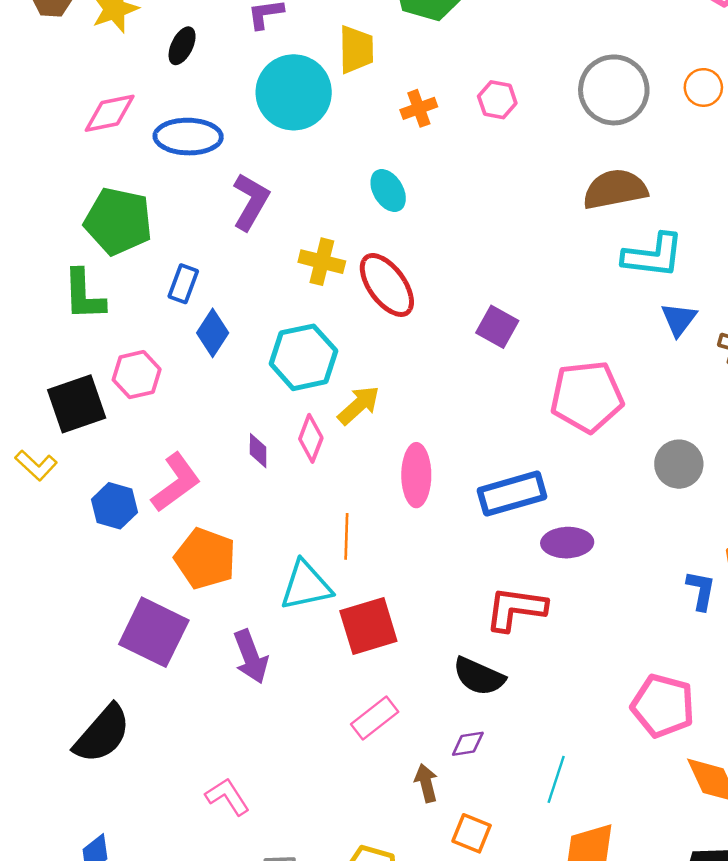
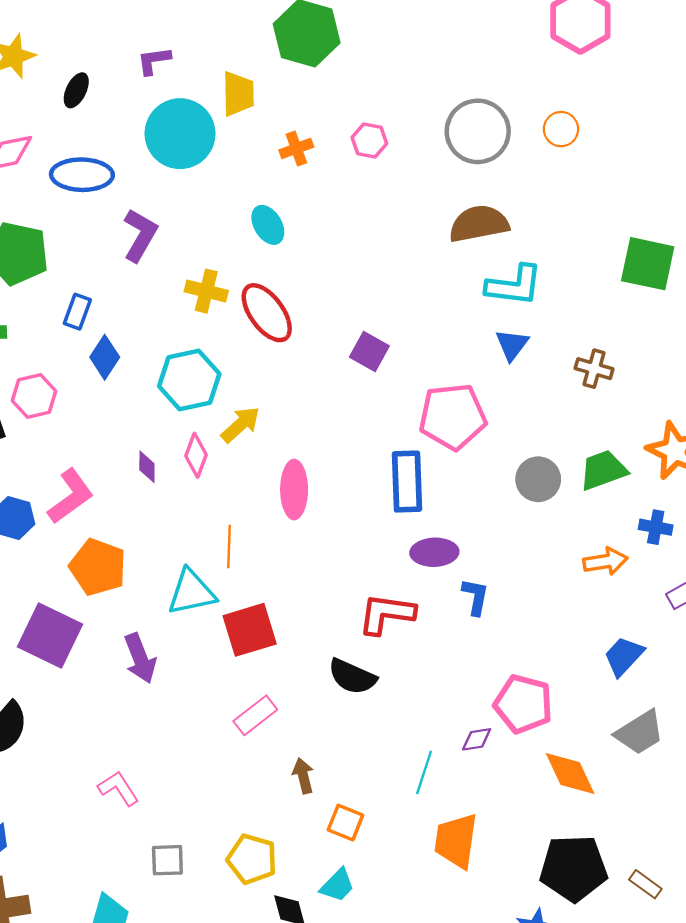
blue triangle: (679, 319) -> (512, 345), moved
blue rectangle: (512, 494) -> (407, 482), moved, turned -76
blue L-shape: (701, 590) -> (475, 597), moved
purple diamond: (468, 744) -> (477, 739), moved

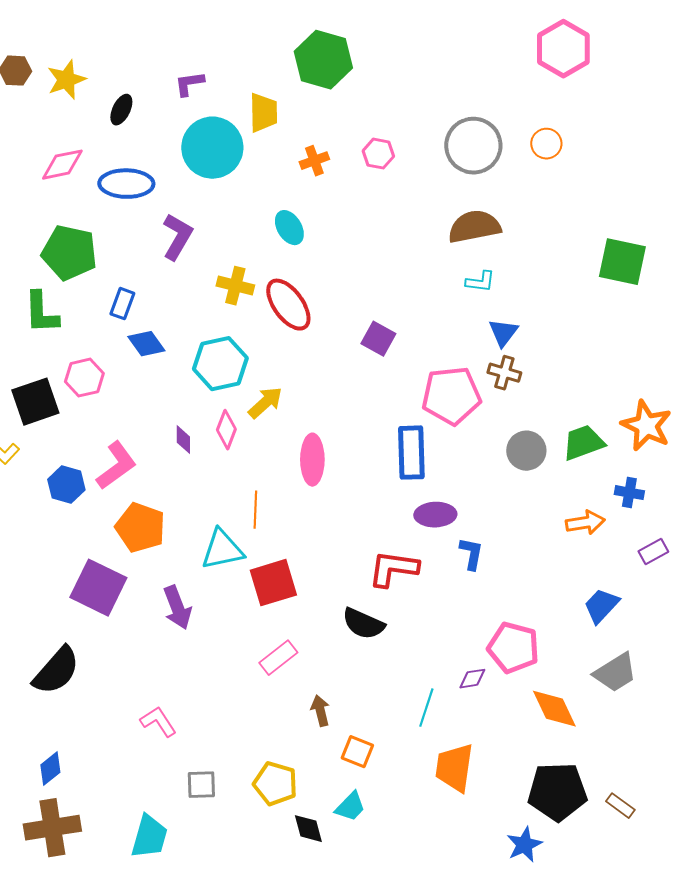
cyan L-shape: (514, 285) -> (480, 282), moved, size x0.6
blue diamond: (105, 357) -> (146, 344), turned -69
brown cross: (594, 369) -> (504, 373), moved

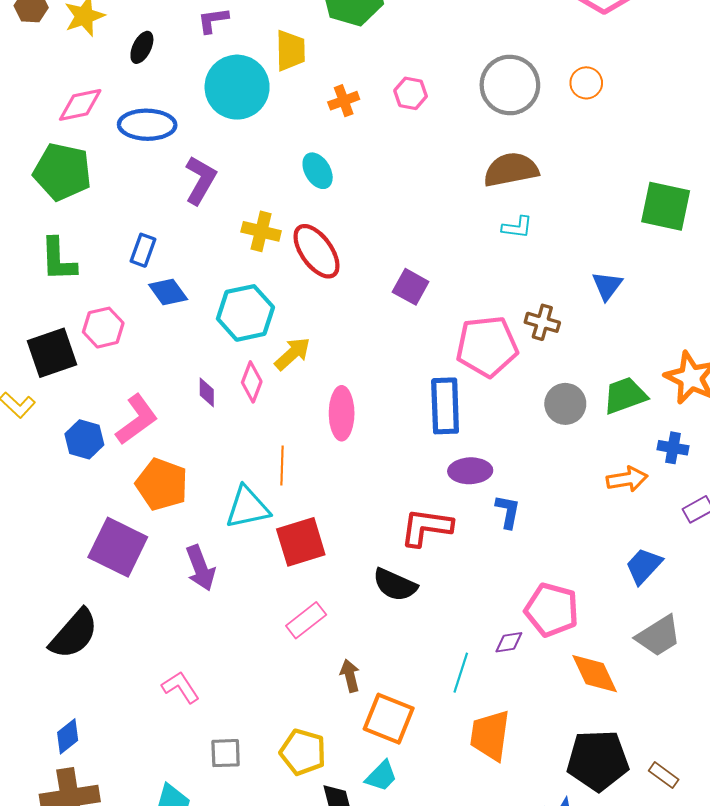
green pentagon: (69, 253) -> (62, 172), moved
blue triangle: (503, 333) -> (607, 286), moved
orange square: (357, 752) -> (389, 719), size x1.5

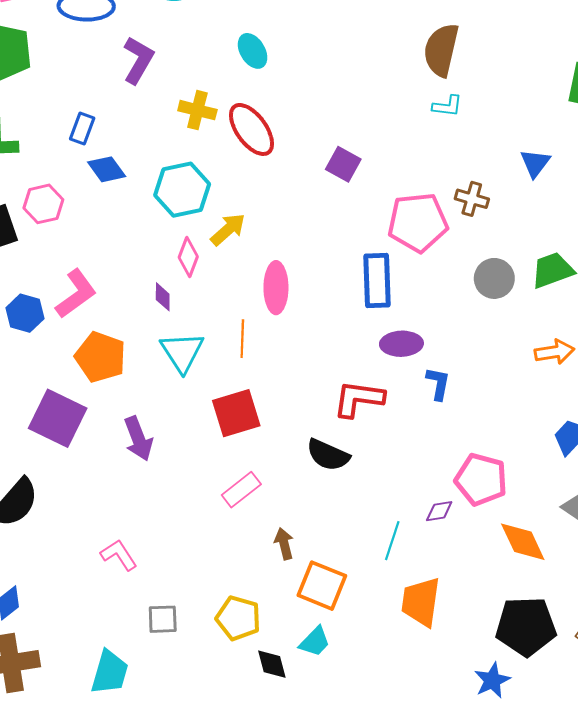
brown semicircle: (511, 170) -> (441, 50), turned -66
purple diamond: (207, 392) -> (163, 297), moved
orange line: (282, 466) -> (242, 339), moved
cyan triangle: (247, 507) -> (182, 352), moved, turned -51

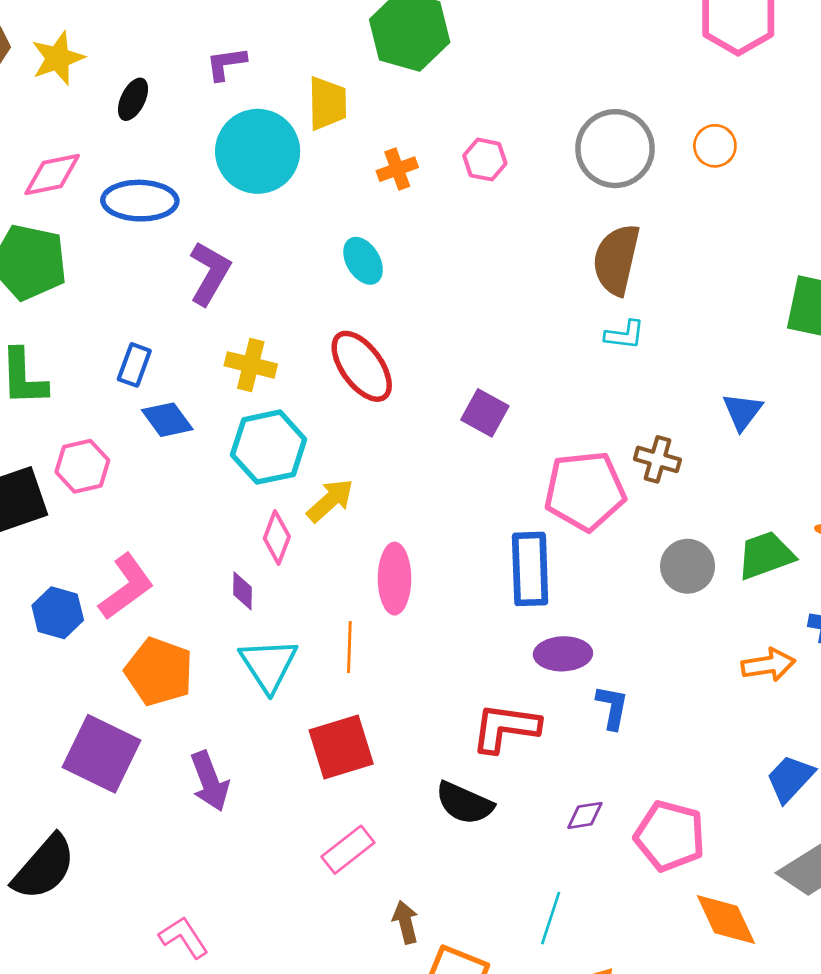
yellow cross: (197, 110) -> (251, 365), moved
purple diamond: (439, 511) -> (585, 815), moved

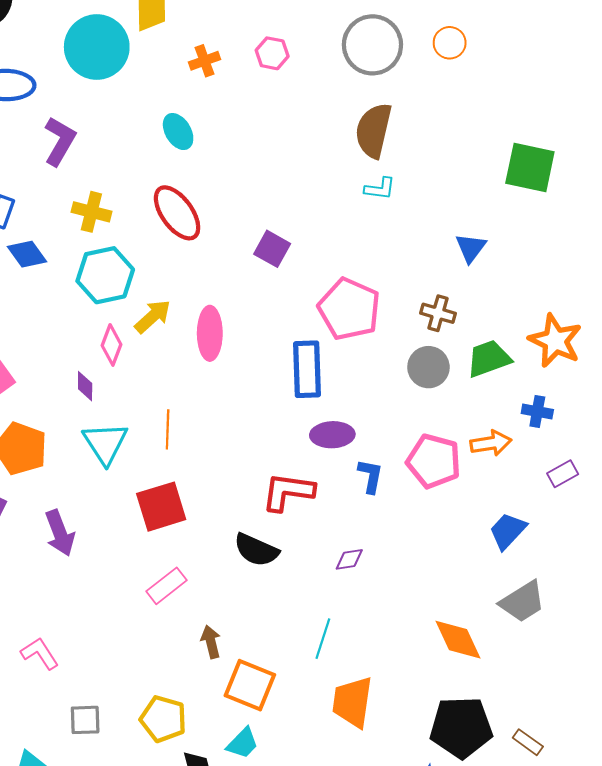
brown cross: (657, 459) -> (438, 313), moved
pink pentagon: (585, 491) -> (349, 309), turned 30
pink ellipse: (395, 579) -> (210, 333), moved
pink pentagon: (670, 836) -> (434, 461), moved

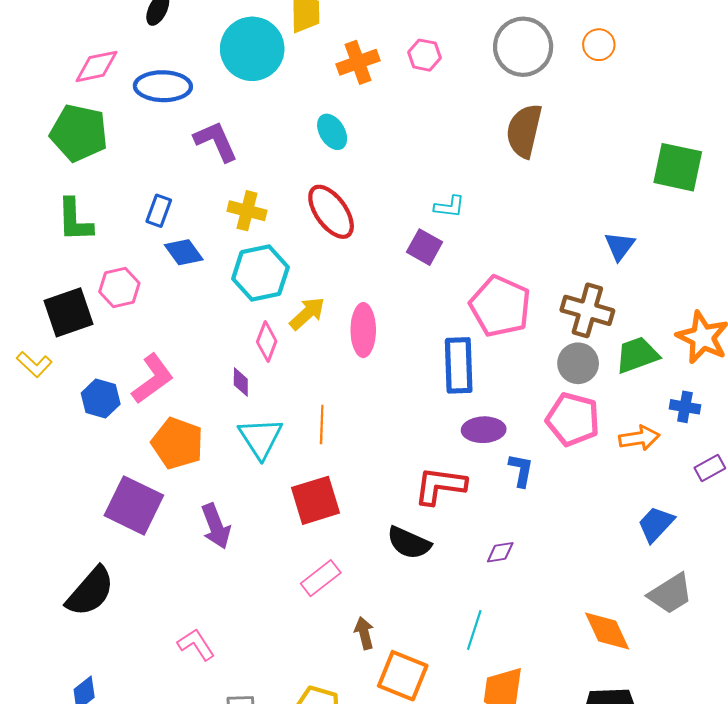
orange cross: (204, 61) -> (358, 62), size x1.4
purple L-shape: (60, 141) -> (216, 141), turned -54
cyan L-shape: (380, 189) -> (449, 207), moved
brown cross: (438, 313) -> (587, 310), size x1.5
pink pentagon: (434, 461) -> (573, 419), moved

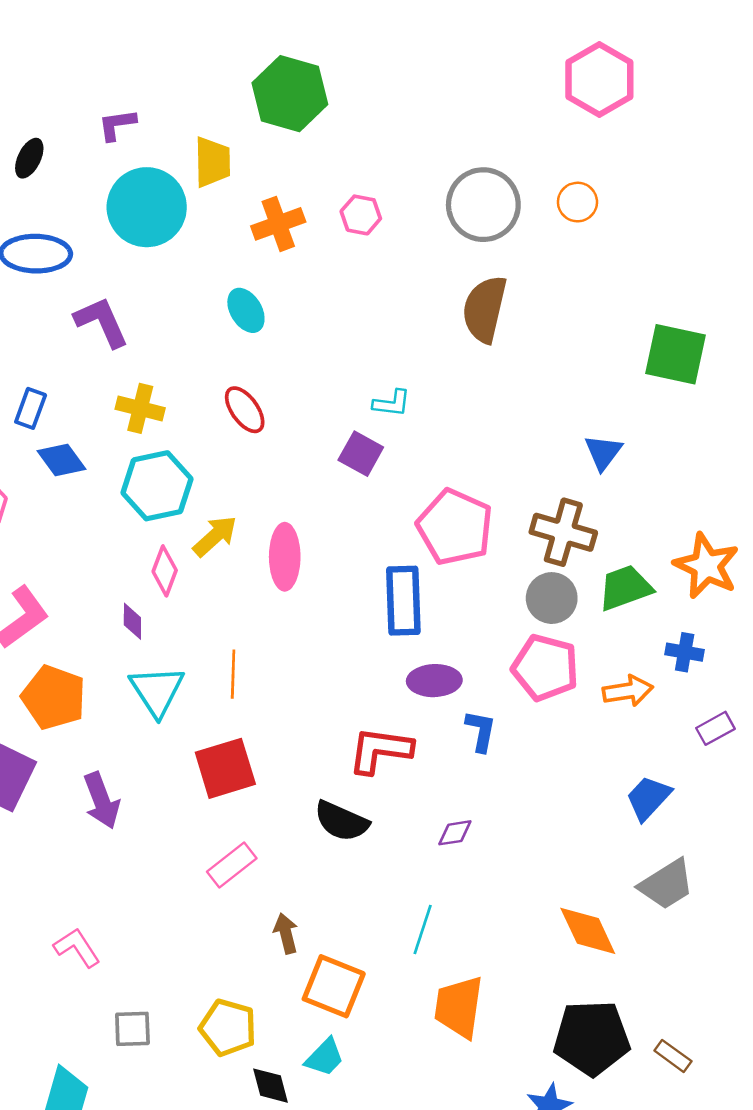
red ellipse: (331, 212) -> (245, 410), size x0.7

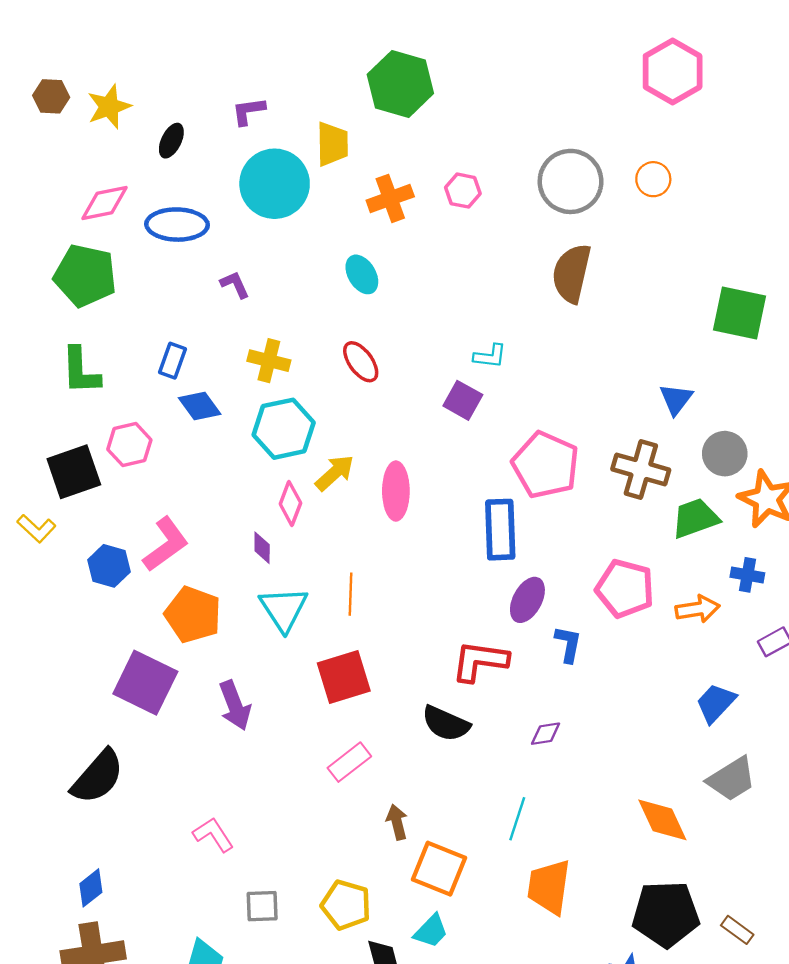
purple L-shape: (102, 322) -> (235, 285), size x0.6
gray circle: (552, 598) -> (725, 454), moved
purple ellipse: (434, 681) -> (527, 600), turned -60

